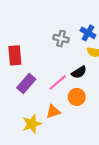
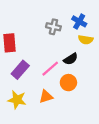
yellow star: (32, 124) -> (17, 100), moved, turned 30

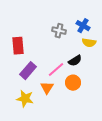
orange triangle: (46, 96) -> (47, 88), moved, turned -40

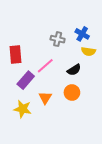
pink line: (56, 70) -> (45, 66), moved

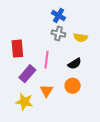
blue cross: (82, 34) -> (58, 15), moved
yellow semicircle: (88, 51) -> (81, 38), moved
pink line: (45, 66) -> (46, 60), turned -42

